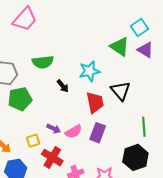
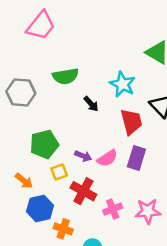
cyan star: (89, 71) -> (122, 84), turned -30
green pentagon: (20, 99) -> (44, 144), moved

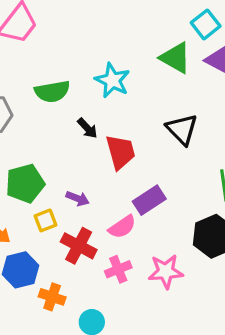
cyan star: (122, 84) -> (112, 80), moved
red trapezoid: (131, 122) -> (121, 152), moved
pink semicircle: (107, 158) -> (122, 227), moved
purple rectangle: (136, 158) -> (149, 200), turned 40

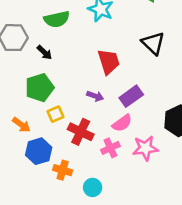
black arrow: (87, 128) -> (44, 52), moved
purple arrow: (78, 199) -> (95, 96), moved
pink semicircle: (122, 227) -> (122, 123), moved

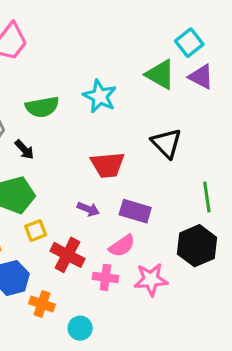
red trapezoid: (109, 62) -> (108, 165), turned 100
purple rectangle: (131, 96) -> (135, 211), turned 50
pink cross: (110, 148) -> (105, 277), turned 30

